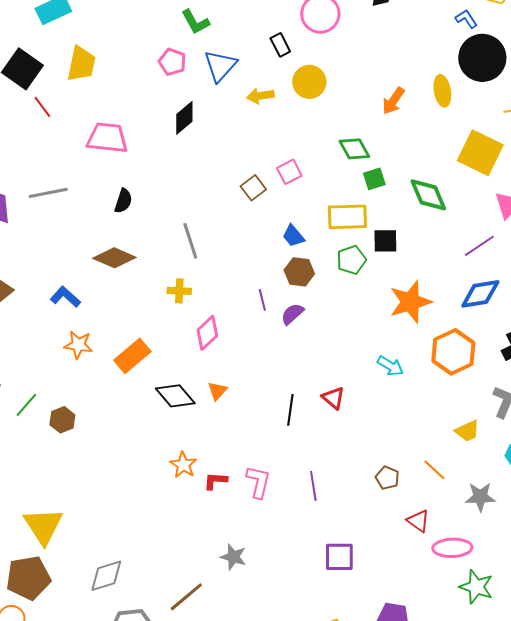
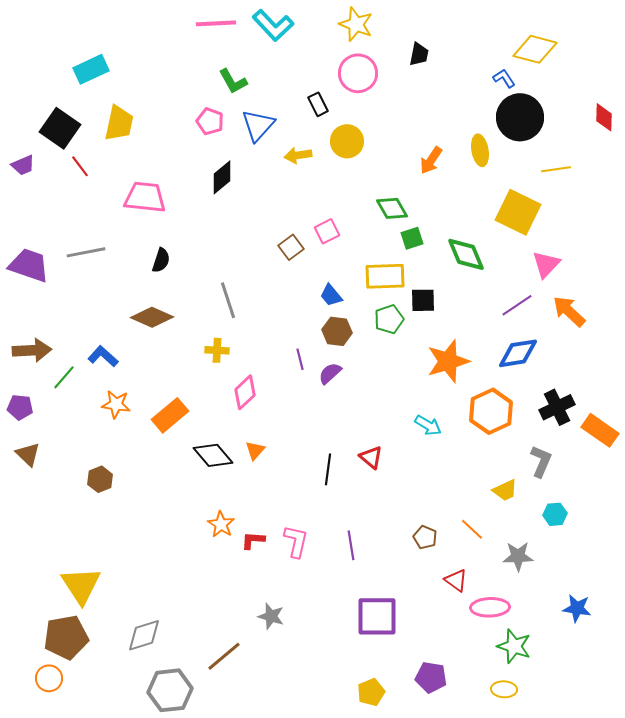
green line: (26, 405) -> (64, 377), moved
purple square: (339, 557) -> (377, 616), size x1.4

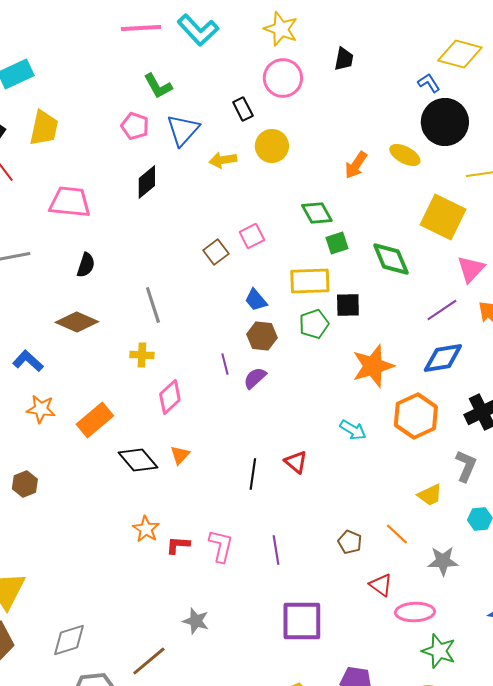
yellow ellipse: (480, 150) -> (405, 155), turned -52

